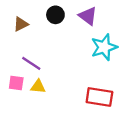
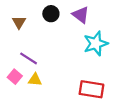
brown triangle: (21, 24) -> (19, 22), turned -32
pink square: (16, 83) -> (15, 77), turned 32

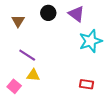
pink square: (15, 77) -> (14, 86), moved
red rectangle: (91, 89) -> (86, 84), size x0.6

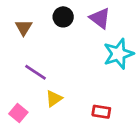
yellow triangle: (33, 75) -> (54, 99), moved, turned -40
red rectangle: (86, 84) -> (101, 112), moved

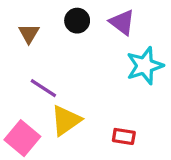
yellow triangle: (54, 99) -> (66, 120), size x1.5
pink square: (18, 113) -> (22, 138), size x1.5

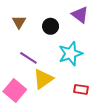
black circle: (77, 21) -> (51, 26), moved
cyan star: (145, 66) -> (71, 54), moved

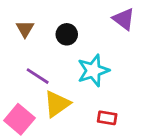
purple triangle: (80, 15) -> (124, 19), moved

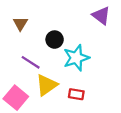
black circle: (67, 34) -> (55, 40), moved
red rectangle: (107, 118) -> (76, 94), moved

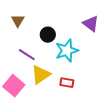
purple triangle: (101, 16) -> (91, 24), moved

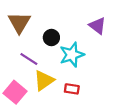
brown triangle: (18, 21) -> (19, 23), size x1.6

